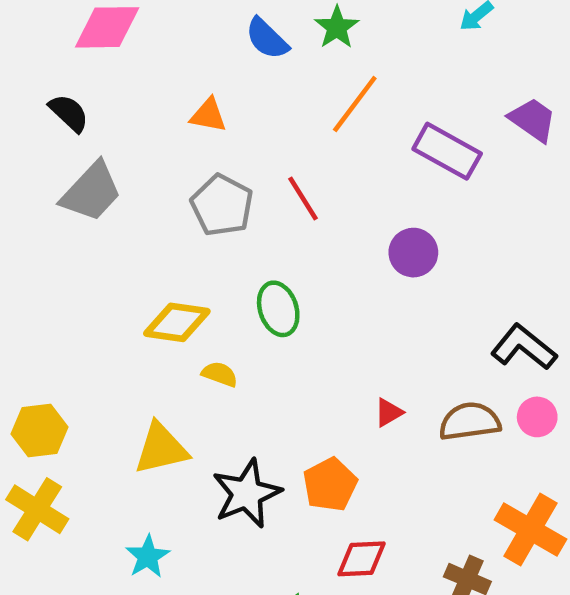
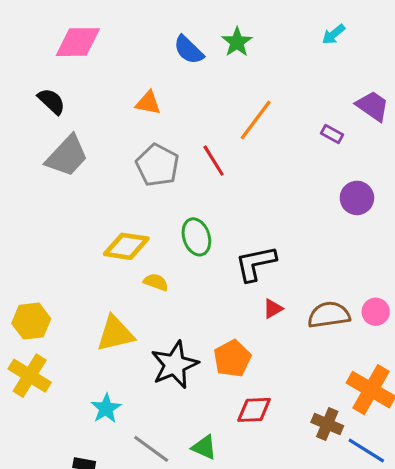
orange line: (355, 104) -> (256, 120), moved
purple rectangle: (447, 151) -> (332, 134), moved, size x0.5
purple circle: (413, 253) -> (357, 198), moved
black L-shape: (524, 347) -> (256, 263), moved, turned -51

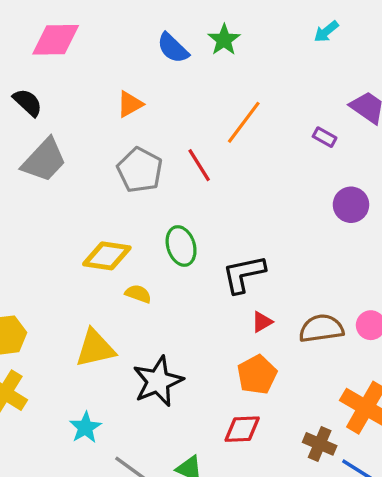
orange triangle: (148, 103) -> (130, 104), turned -40
orange pentagon: (232, 358) -> (257, 375), moved

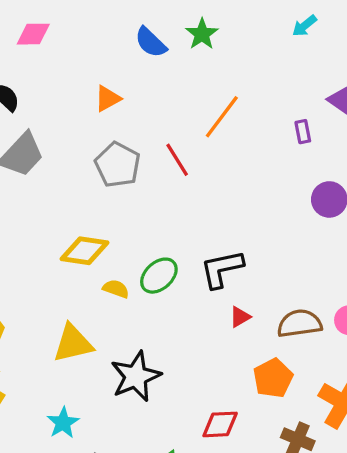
pink diamond: (56, 40) -> (33, 34), size x0.7
purple rectangle: (325, 137) -> (303, 132), turned 50
green ellipse: (181, 246) -> (159, 276), moved, turned 66
orange pentagon: (257, 375) -> (273, 378), moved

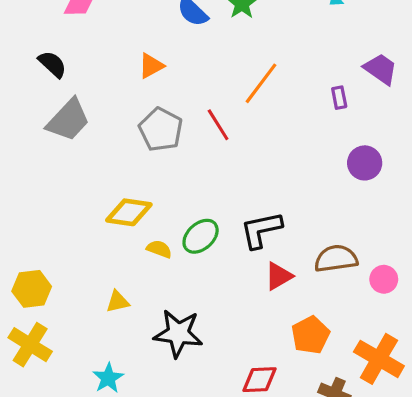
red triangle: (240, 317) -> (279, 276), size x1.4
brown semicircle: (299, 324) -> (336, 259), moved
yellow triangle: (73, 343) -> (118, 302), size x0.6
black star: (136, 376) -> (178, 333), turned 30

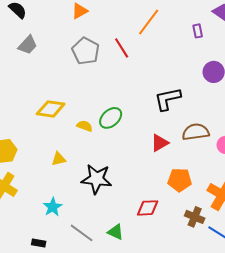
gray trapezoid: (68, 120) -> (28, 45), size x0.7
yellow diamond: (129, 212) -> (51, 109), moved
black L-shape: (261, 230) -> (168, 99), moved
orange pentagon: (310, 335) -> (180, 180), turned 30

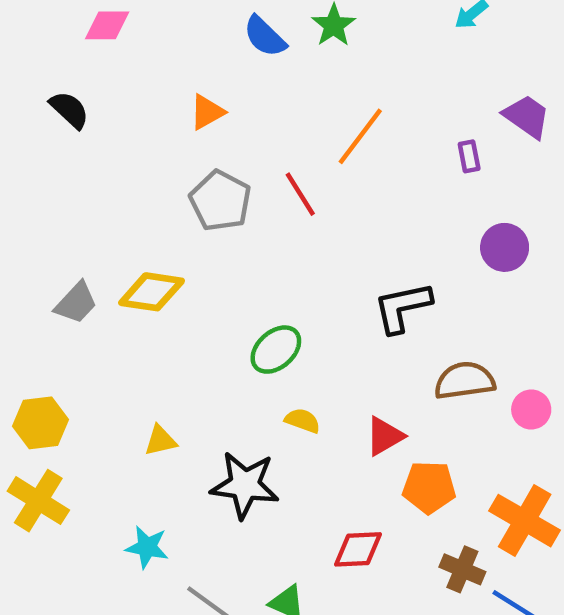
gray trapezoid: (28, 45) -> (76, 303), moved
yellow diamond: (51, 109) -> (152, 292), moved
yellow semicircle: (85, 126) -> (303, 421), moved
red triangle: (160, 143) -> (385, 436), moved
cyan star: (53, 207) -> (147, 547), turned -30

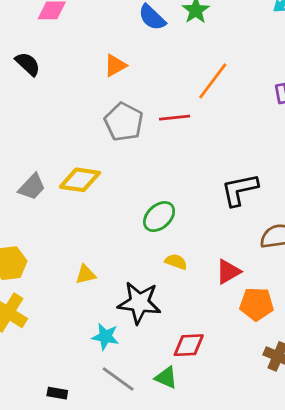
red line: (300, 194) -> (175, 118), turned -64
cyan star: (147, 547) -> (105, 337), moved
red diamond: (358, 549) -> (189, 345), moved

